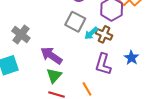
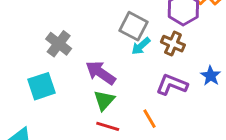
cyan arrow: (91, 33) -> (141, 46), moved
purple L-shape: (103, 64) -> (172, 85), turned 95

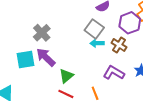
cyan arrow: (141, 46) -> (97, 43), turned 32
purple arrow: (100, 73) -> (46, 57), moved

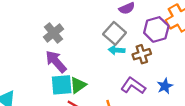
brown cross: (119, 45) -> (142, 54), turned 35
cyan square: (25, 60) -> (62, 85), moved

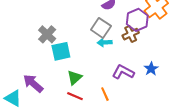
brown cross: (142, 54) -> (131, 34), moved
purple arrow: (56, 62) -> (33, 83), moved
cyan square: (62, 85) -> (61, 51), moved

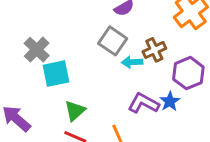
purple hexagon: (137, 20) -> (188, 73), moved
cyan arrow: (105, 42) -> (132, 62), moved
blue star: (151, 69) -> (170, 101), moved

